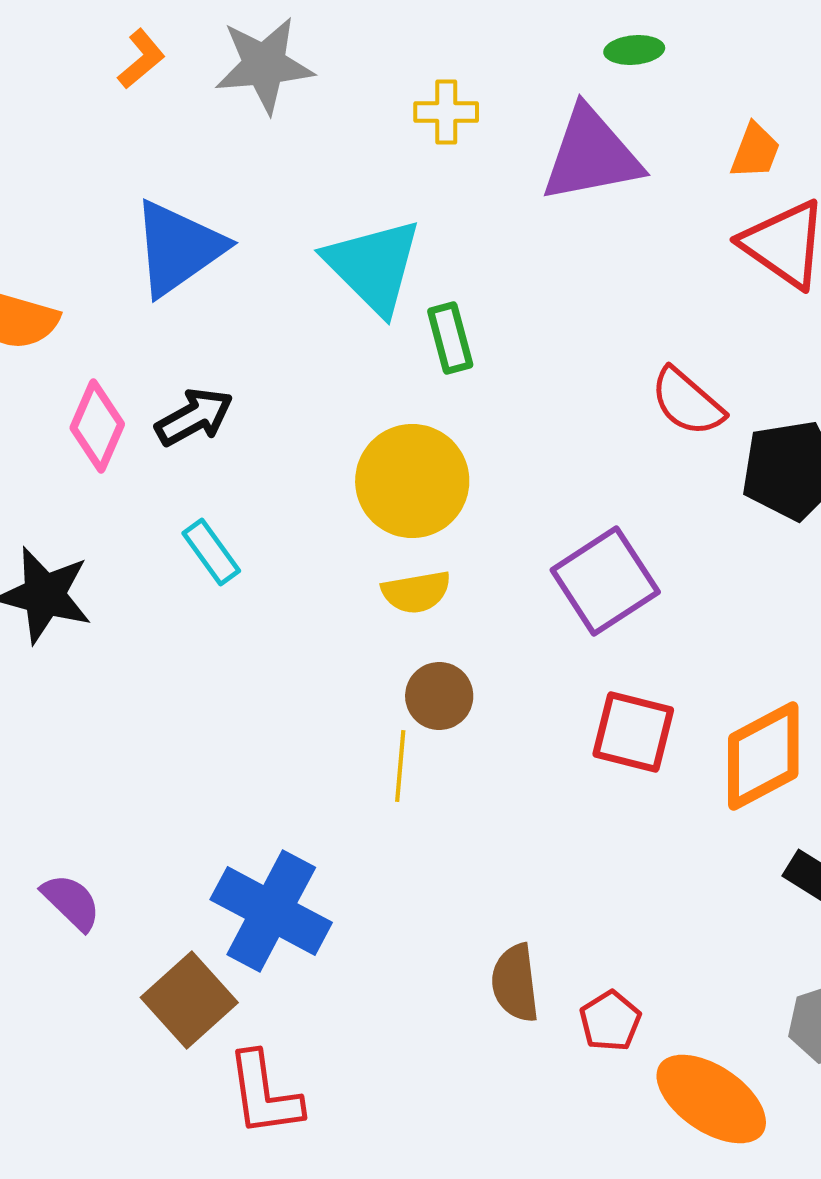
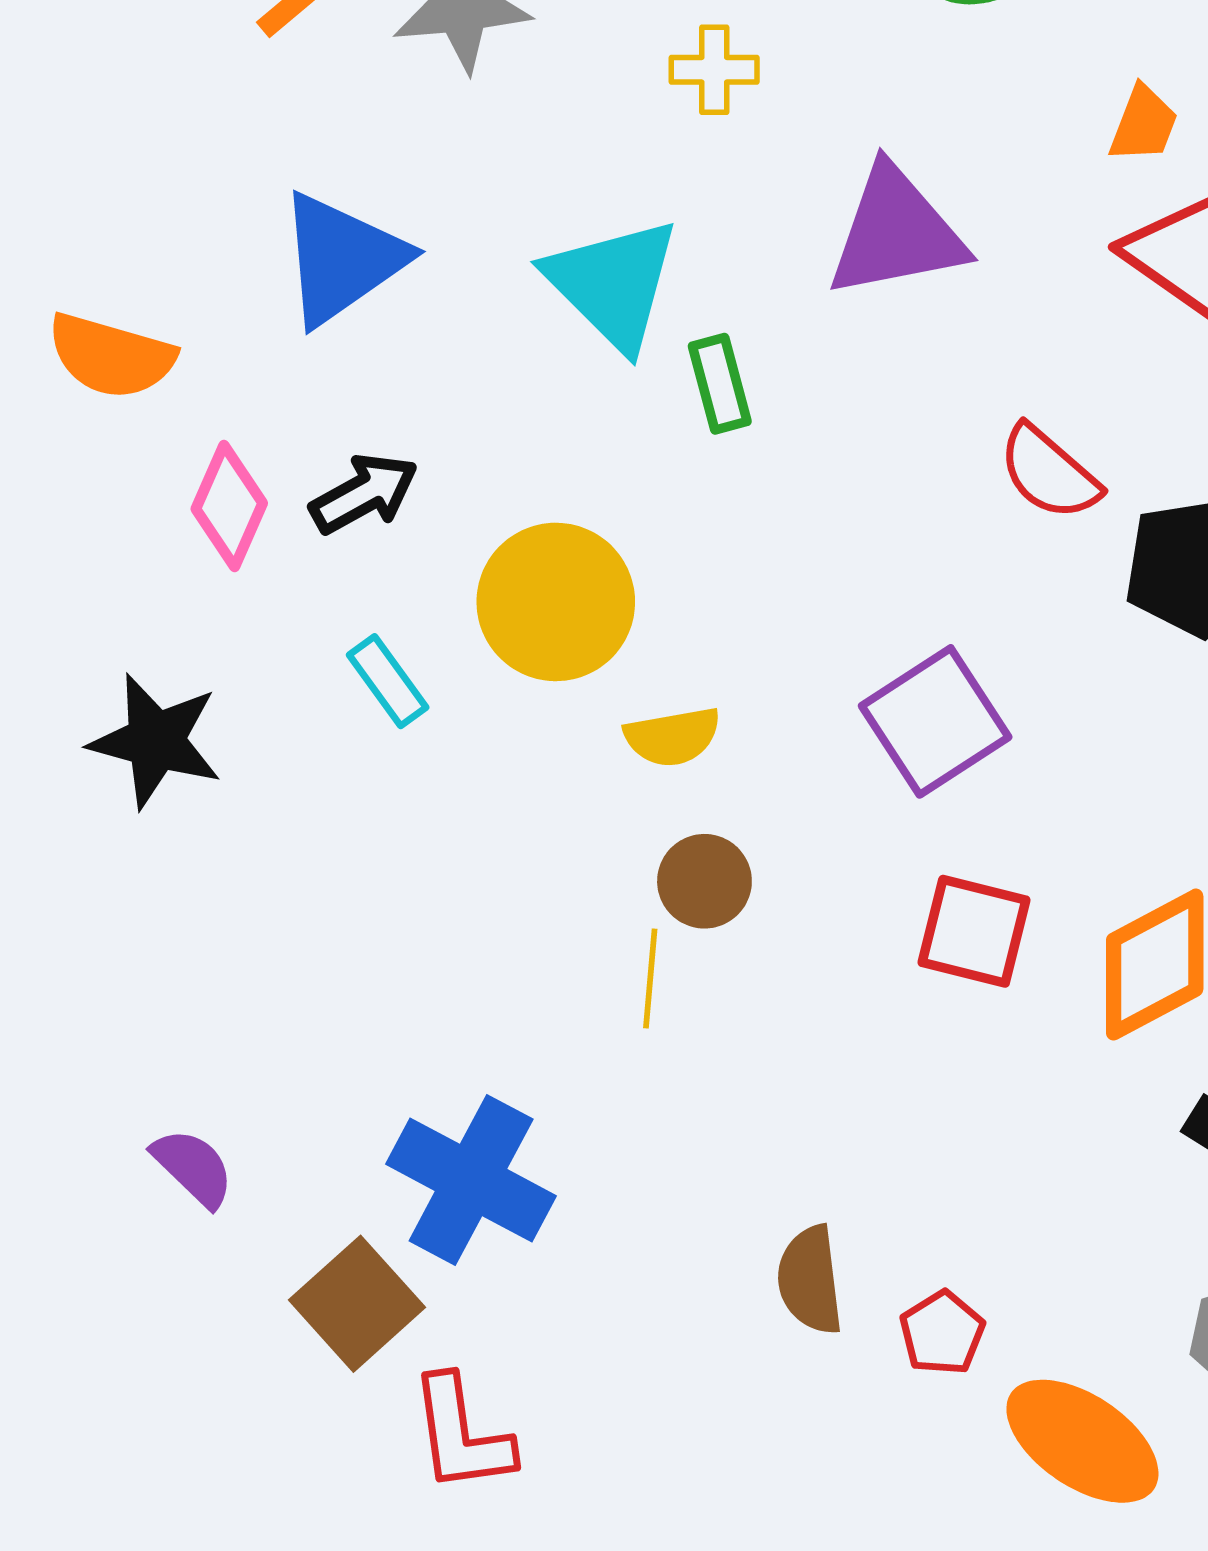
purple triangle: (591, 155) -> (896, 232), moved
yellow circle: (412, 481) -> (556, 602), moved

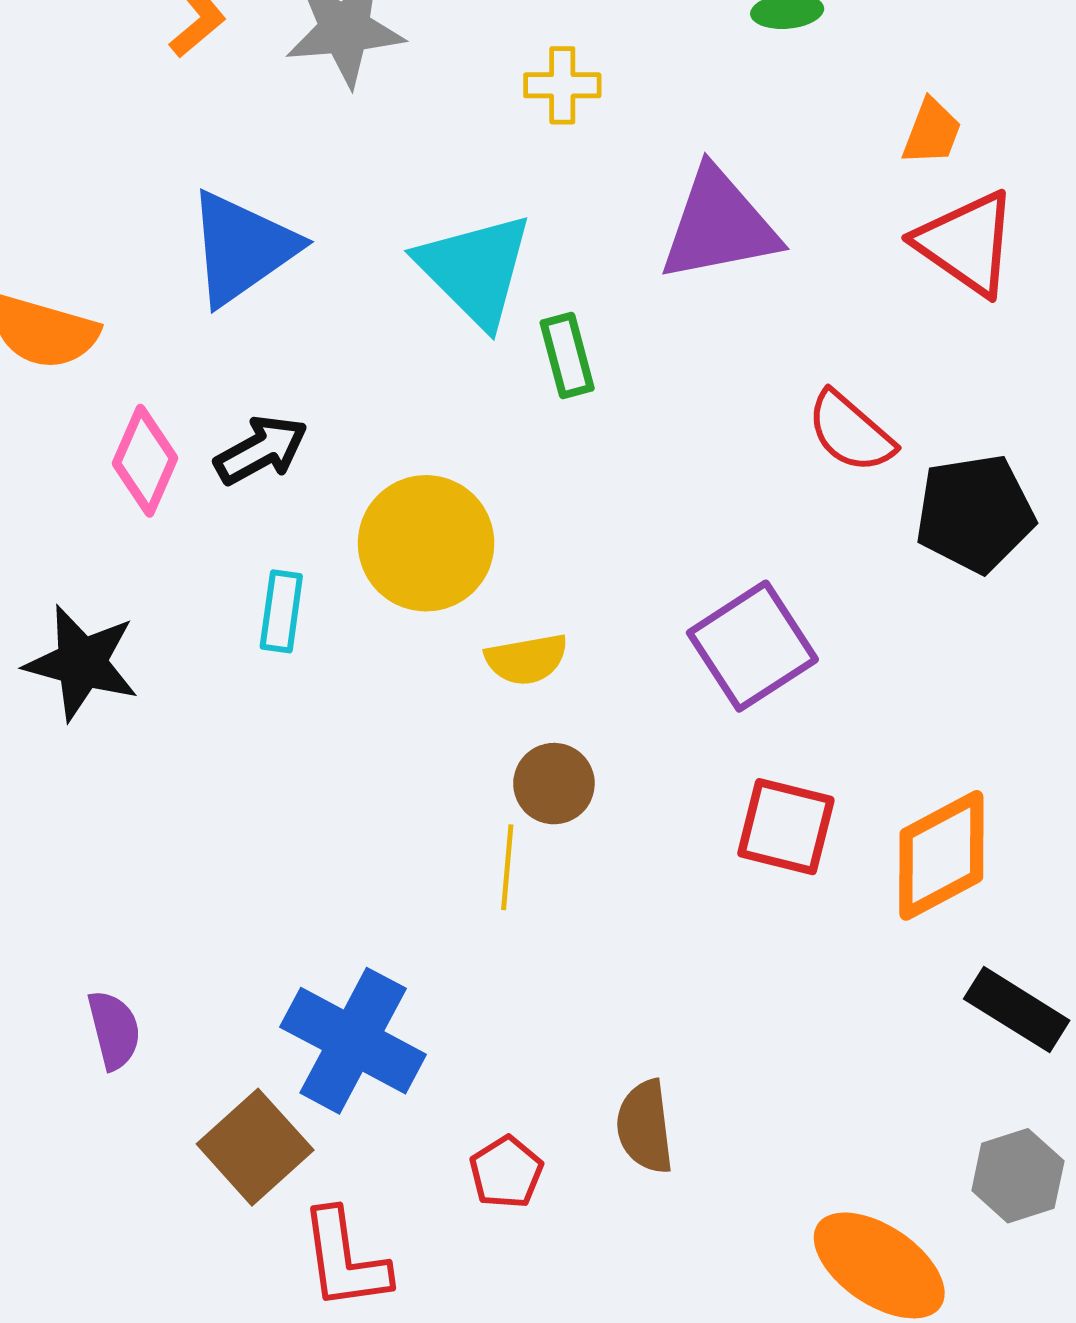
cyan rectangle: (388, 681) -> (281, 611), turned 44
purple semicircle: (193, 1167) -> (114, 1030), turned 32
red pentagon: (942, 1333) -> (506, 1172), moved

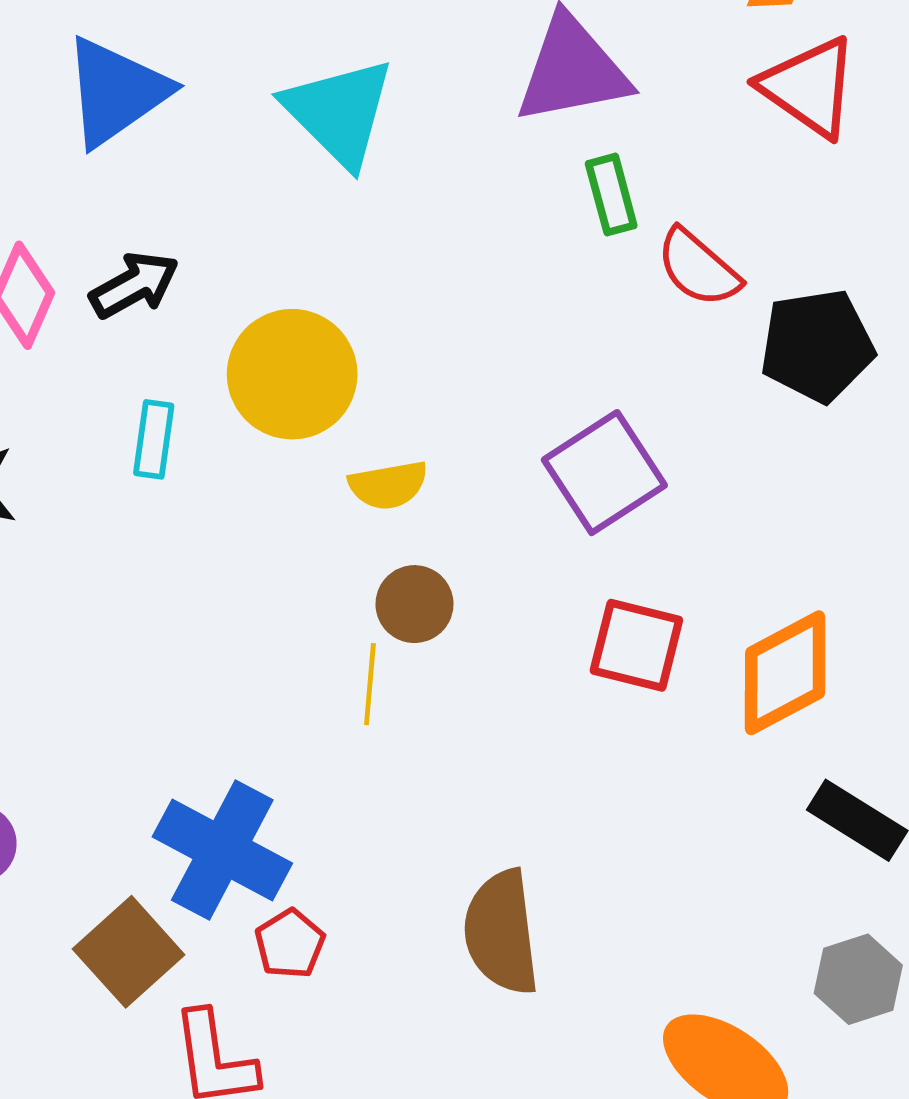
green rectangle: (567, 356) -> (611, 195), moved
brown semicircle: (645, 1127) -> (501, 932), size x1.4
red pentagon: (506, 1172) -> (290, 944), moved

